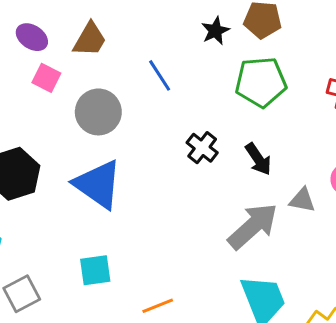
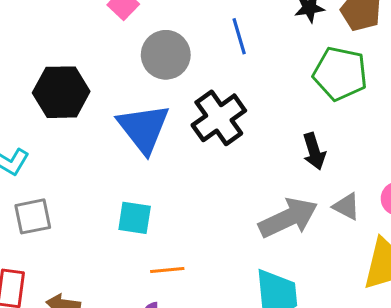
black cross: (202, 148) -> (219, 118), moved, size x1.6
cyan square: (95, 270) -> (135, 218), moved

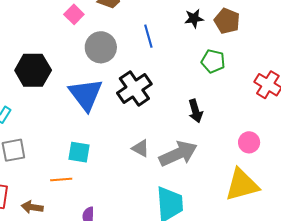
green pentagon: (340, 74) -> (213, 61), size x0.7
gray triangle: (346, 206) -> (141, 148), moved
orange line: (167, 270) -> (61, 180), moved

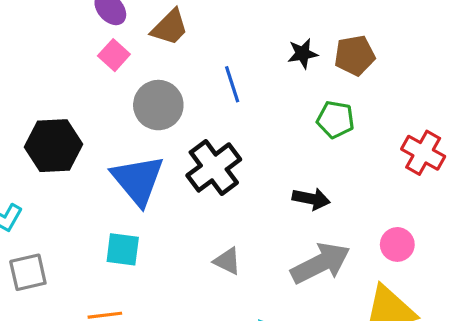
brown pentagon: (227, 21) -> (355, 55), turned -30
black arrow: (196, 111) -> (311, 199), turned -60
cyan square: (79, 152) -> (123, 249), moved
gray arrow: (178, 154) -> (320, 263), moved

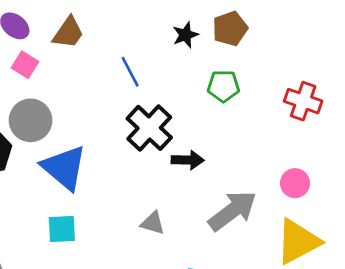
gray circle: (158, 105) -> (31, 120), moved
black cross: (214, 167) -> (149, 128), moved
black arrow: (311, 199) -> (188, 160), moved

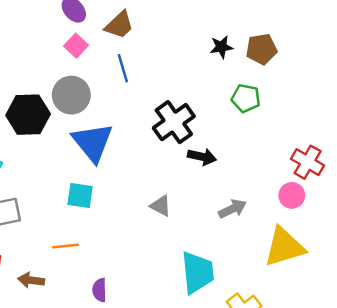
blue line: (130, 72) -> (123, 68), moved
red cross: (303, 101) -> (308, 162), moved
gray arrow: (232, 211) -> (232, 209), size x0.6

